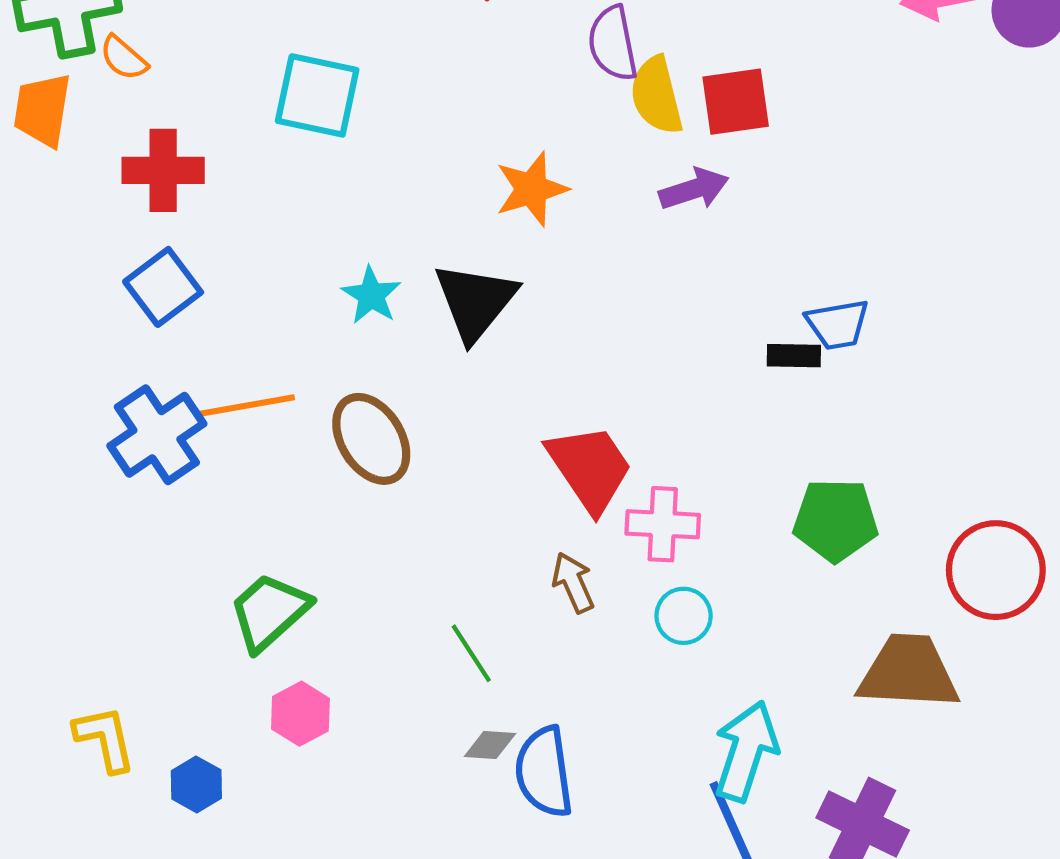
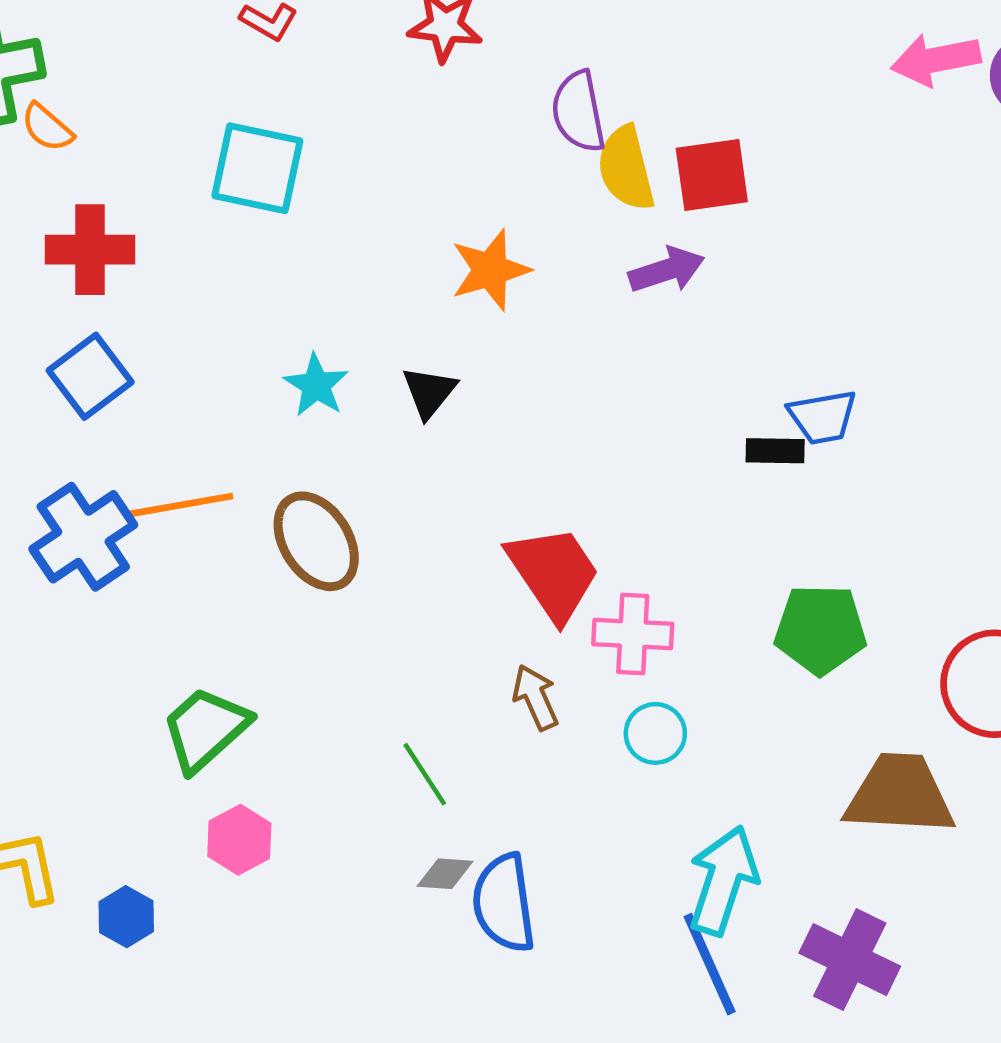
black triangle: (475, 301) -> (429, 392), size x0.6

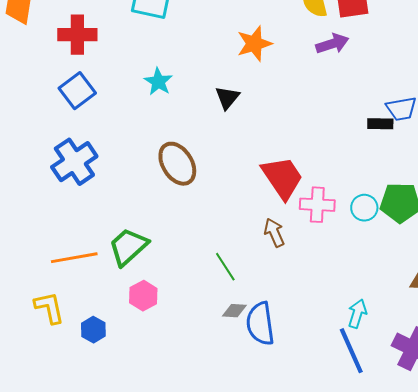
cyan star: (316, 385) -> (158, 82), moved
orange line: (181, 505) -> (74, 258), moved
cyan circle: (655, 733) -> (364, 208), moved
cyan arrow: (723, 880) -> (357, 314), size x0.6

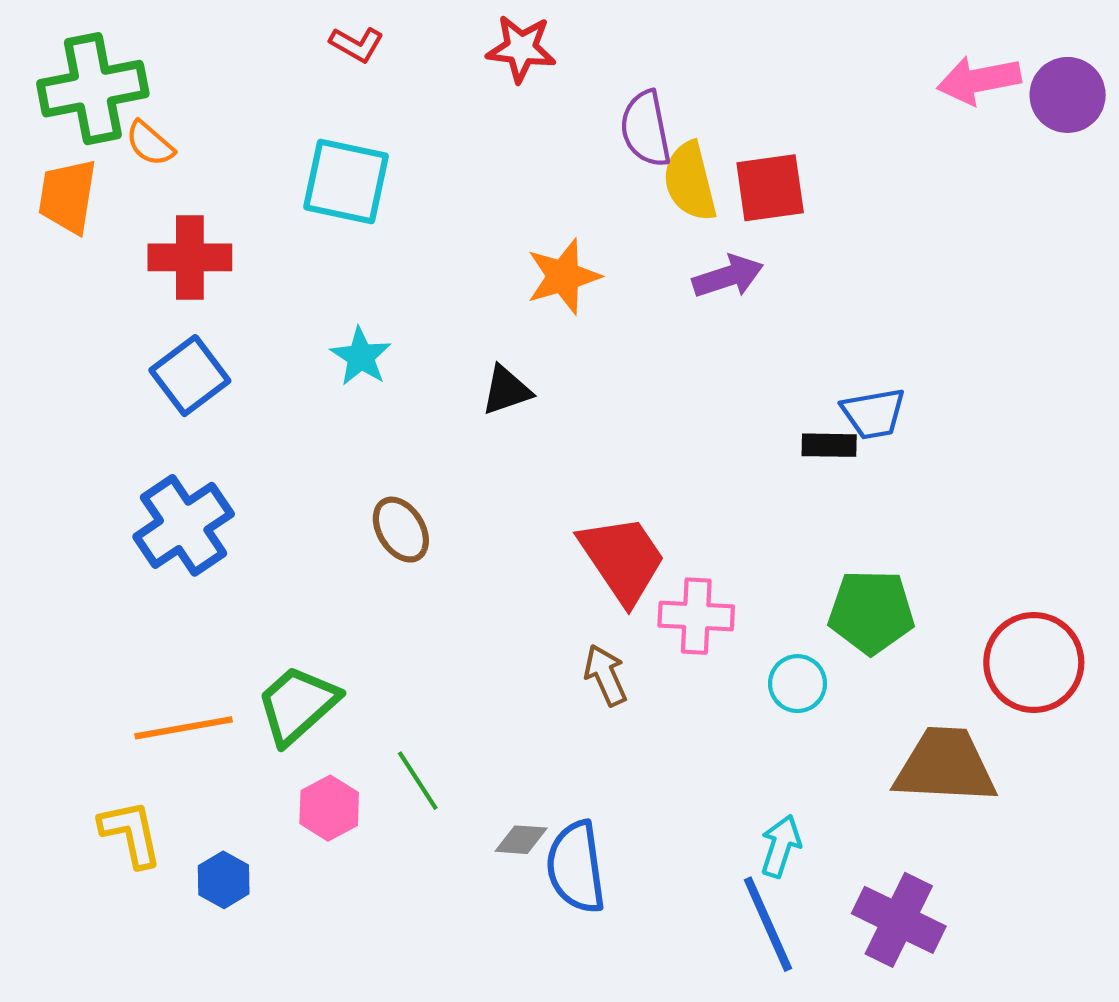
black triangle: (227, 98) -> (506, 390), turned 32
brown ellipse: (177, 164) -> (401, 530), size x0.7
cyan circle: (364, 208) -> (798, 684), moved
green line: (225, 267) -> (418, 781), moved

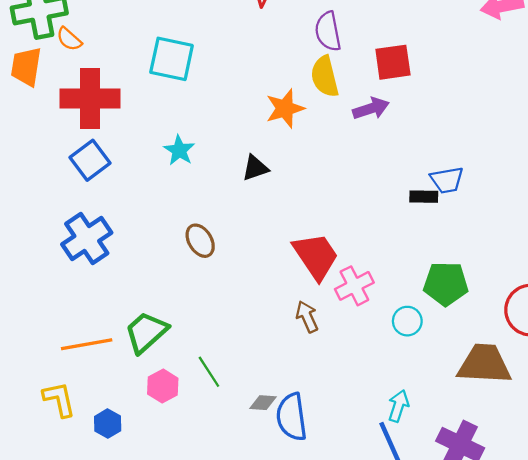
yellow semicircle: (690, 181) -> (325, 77), moved
red cross: (190, 257) -> (90, 99), size x1.4
pink cross: (696, 616) -> (354, 286), turned -30

